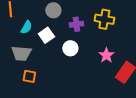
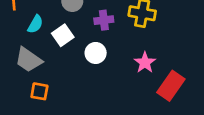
gray trapezoid: (21, 53) -> (28, 60), turned 30

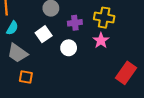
cyan semicircle: (35, 24) -> (12, 28), moved
pink star: (145, 63) -> (101, 40), moved

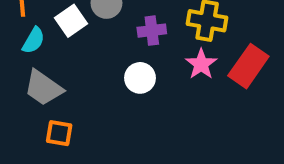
white square: (44, 34) -> (71, 21), moved
red rectangle: (126, 73) -> (248, 66), moved

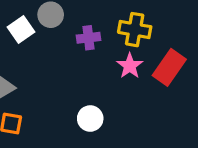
white circle: (140, 78) -> (90, 119), moved

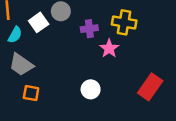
pink star: (130, 66) -> (109, 48), moved
red rectangle: (169, 67) -> (150, 87), moved

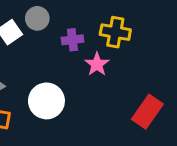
white circle: (91, 89) -> (46, 101), moved, size x1.5

